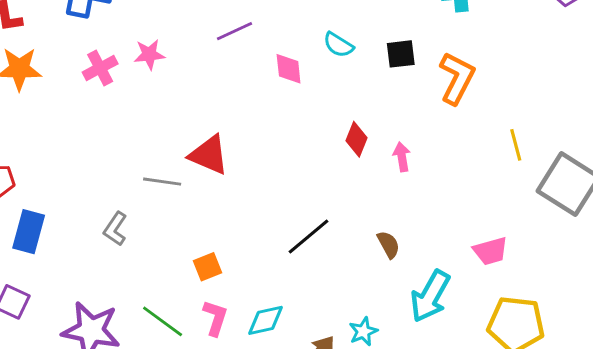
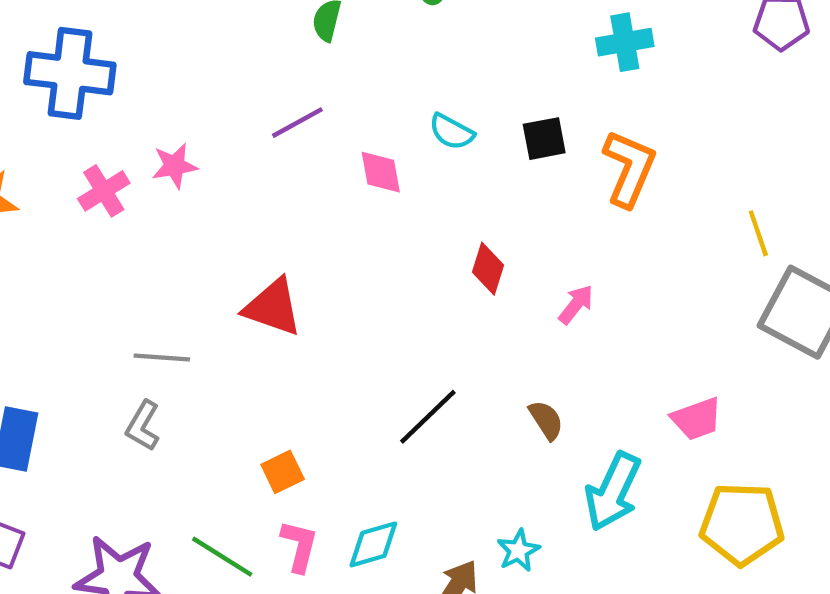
yellow line: (516, 145) -> (758, 233), moved
pink arrow: (402, 157) -> (576, 304), moved, turned 52
gray line: (162, 182) -> (162, 358), moved

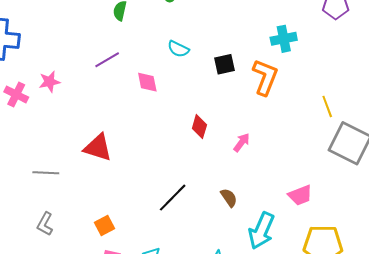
cyan cross: (625, 42) -> (284, 39), moved
cyan semicircle: (452, 132) -> (178, 49), moved
pink cross: (104, 191) -> (16, 94), turned -30
gray L-shape: (143, 426) -> (45, 224), moved

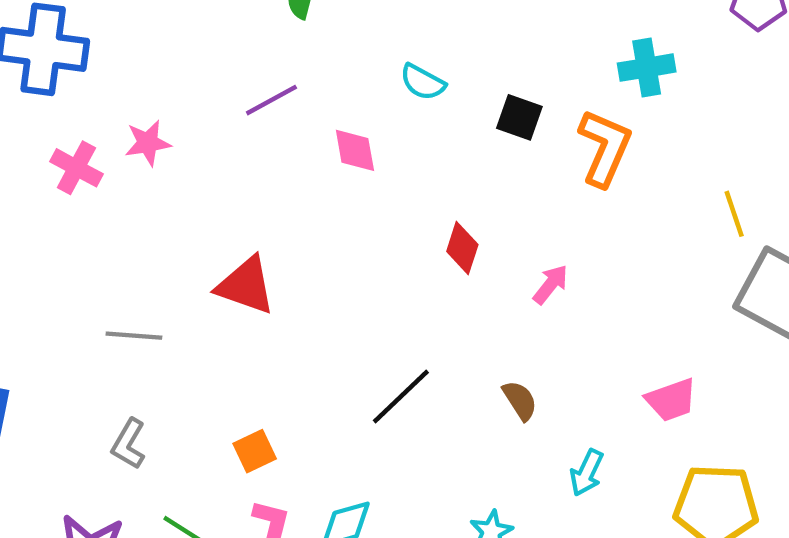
black square: (224, 64) -> (519, 117), turned 30
cyan arrow: (261, 231) -> (587, 473), size x0.6

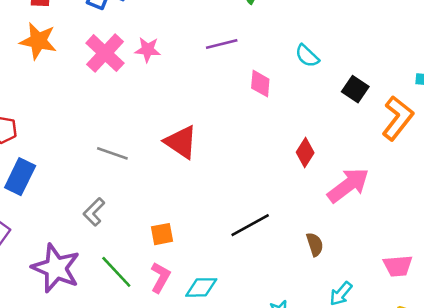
pink cross: (76, 168) -> (105, 53), size x1.4
pink arrow: (551, 284) -> (348, 185), size x1.8

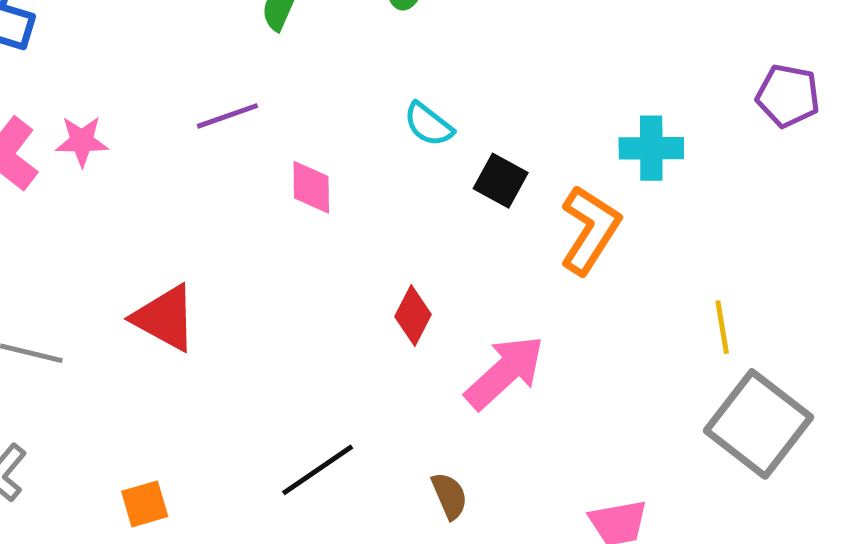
cyan semicircle: (307, 56) -> (429, 124), moved

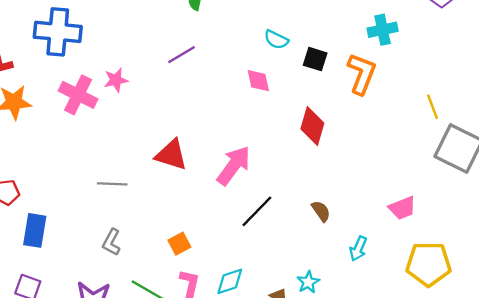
pink diamond: (311, 187) -> (258, 81), moved
red diamond: (413, 315) -> (312, 126), moved, size x1.4
pink arrow: (505, 372) -> (234, 166), moved

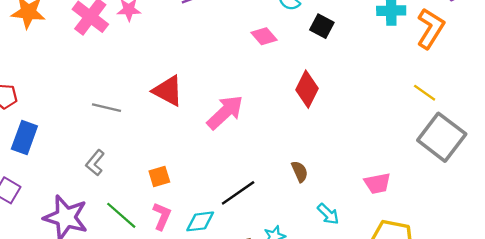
orange L-shape: (362, 74) -> (430, 28), moved
pink diamond: (258, 81) -> (264, 36), turned -40
yellow line: (432, 107) -> (425, 93), turned -45
black line: (257, 211) -> (238, 193), moved
cyan arrow: (358, 249) -> (328, 214), turned -80

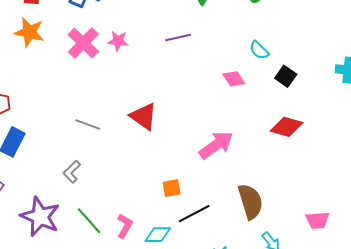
red diamond: (307, 89) -> (286, 127), moved, turned 72
pink arrow: (225, 112) -> (216, 145), moved
brown semicircle: (300, 172) -> (250, 201), size x1.8
orange square: (159, 177) -> (172, 188), moved

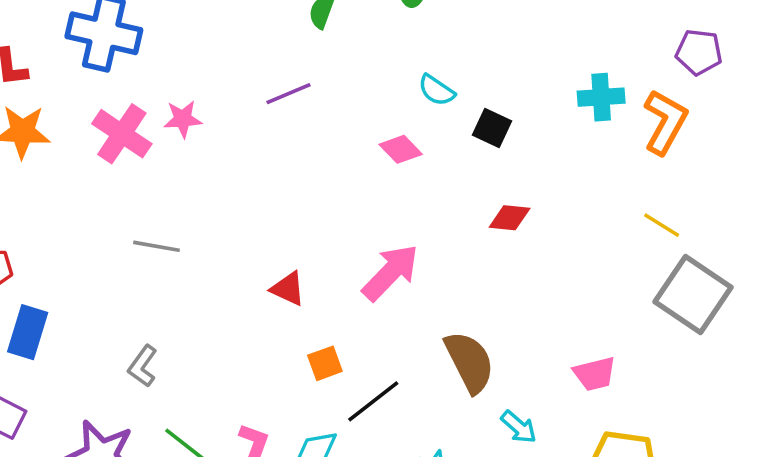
red triangle: (144, 116) -> (288, 289), moved, size x0.7
gray line: (88, 125) -> (157, 246), moved
red diamond: (286, 127) -> (510, 218), size x0.7

